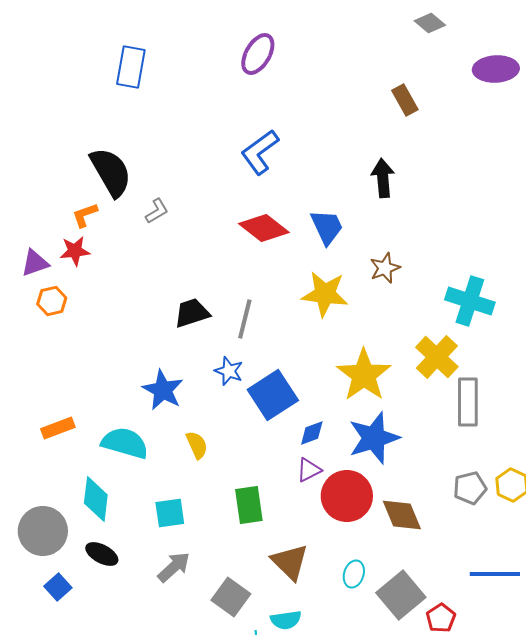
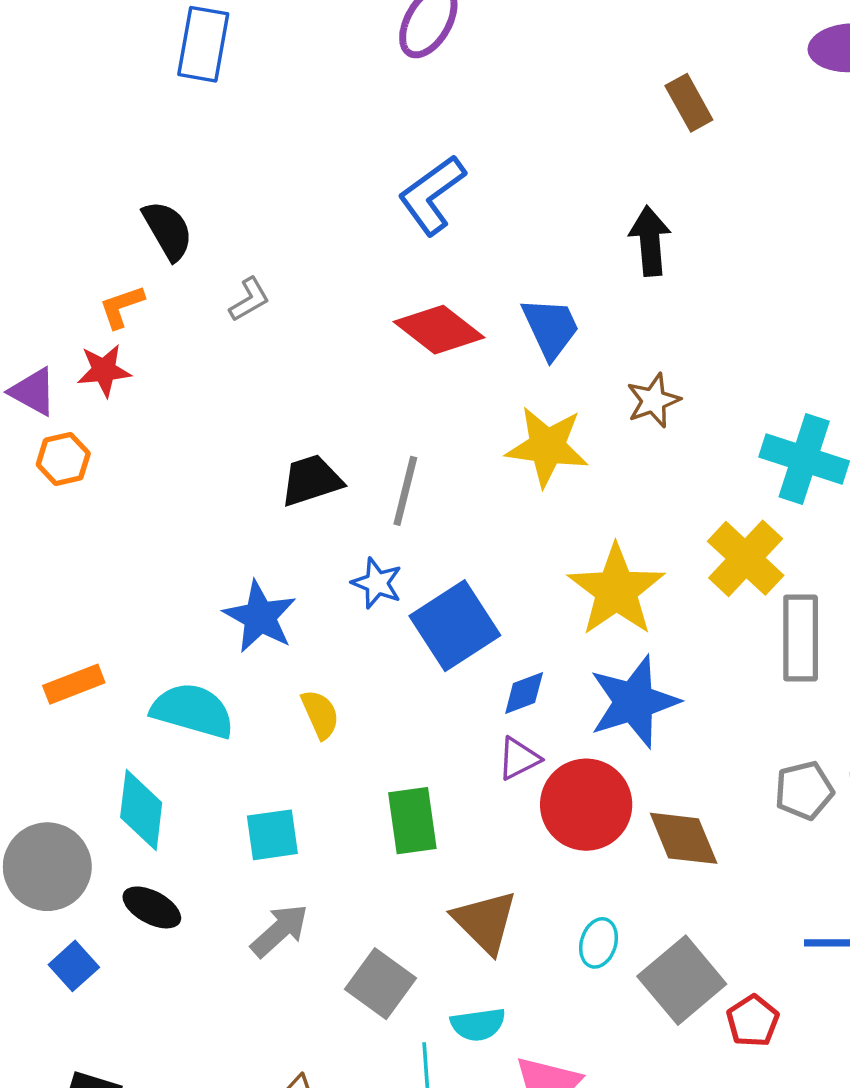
black semicircle: (111, 172) -> (168, 230), size x0.7
purple triangle: (35, 263) -> (33, 392), turned 48

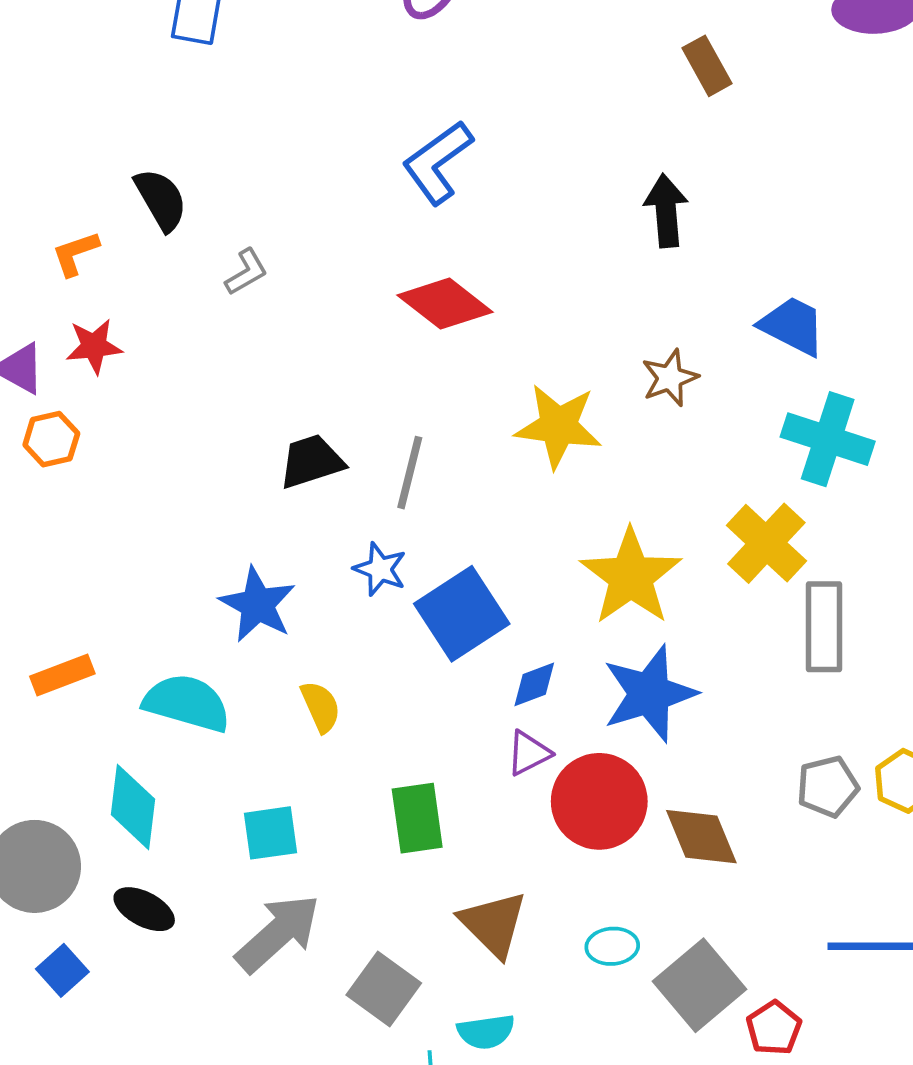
orange L-shape: (122, 307) -> (75, 253), moved
blue trapezoid: (551, 328) -> (792, 326), moved, turned -38
gray arrow: (279, 930) -> (278, 933), size x1.4
cyan ellipse: (599, 943) -> (612, 946), turned 69

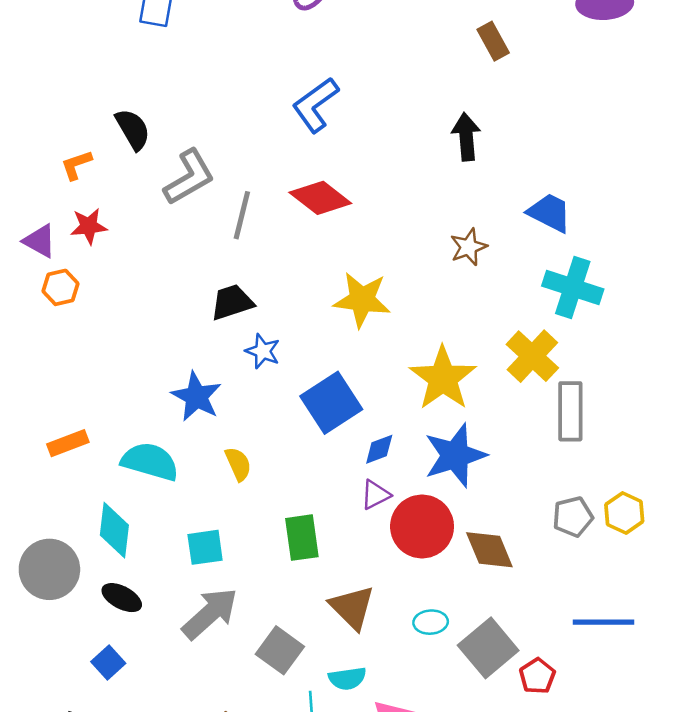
gray L-shape: (246, 272) -> (189, 177), size x1.8
yellow star: (558, 426) -> (362, 300), moved
gray line: (410, 473) -> (242, 215), moved
blue star: (380, 569) -> (263, 351), moved
blue square: (62, 970) -> (108, 663), moved

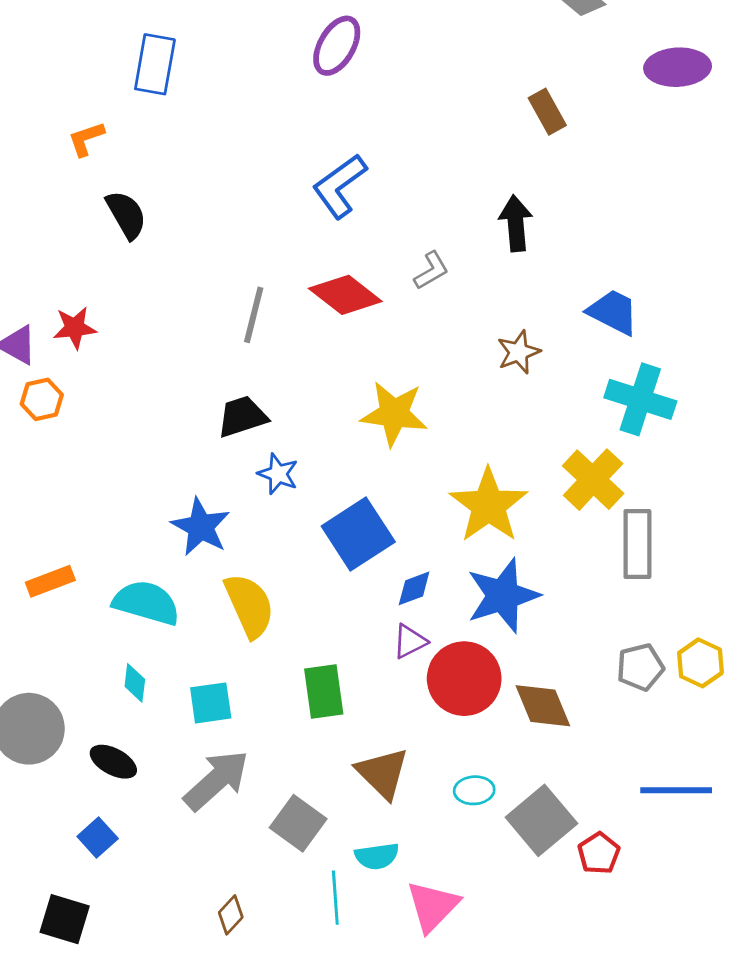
orange L-shape: (76, 165) -> (86, 139), moved
gray L-shape: (189, 177) -> (431, 271), moved, size x0.6
yellow semicircle: (238, 464) -> (249, 606), size x1.6
cyan diamond: (114, 530) -> (135, 683), moved, size x0.6

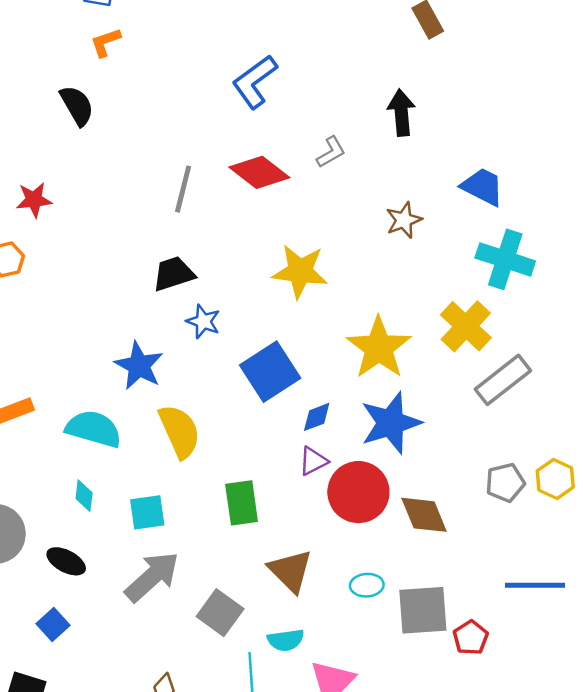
orange L-shape: (86, 139) -> (106, 42), moved
gray rectangle: (637, 544) -> (503, 380), turned 52
gray square: (541, 820) -> (423, 610), turned 36

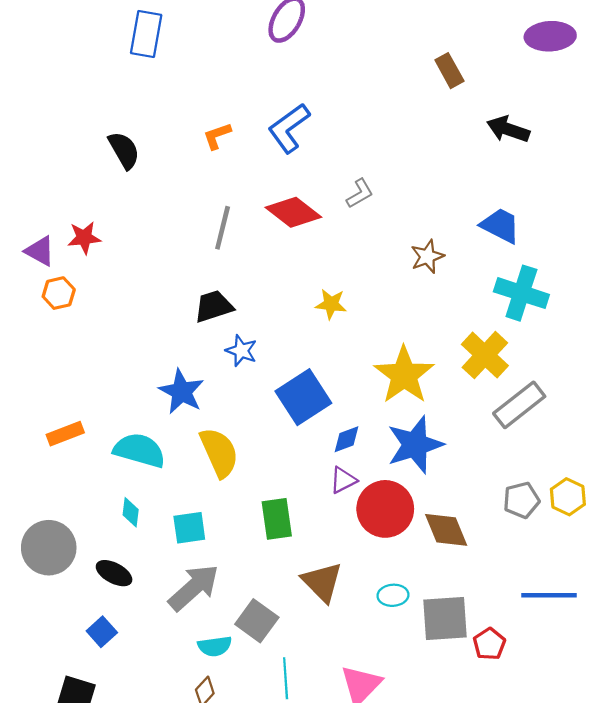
orange L-shape: (106, 42) -> (217, 136), moved
black arrow: (401, 113) -> (508, 129), moved, turned -66
yellow star: (300, 271) -> (331, 304), size x0.6
cyan semicircle: (286, 640) -> (215, 646), moved

